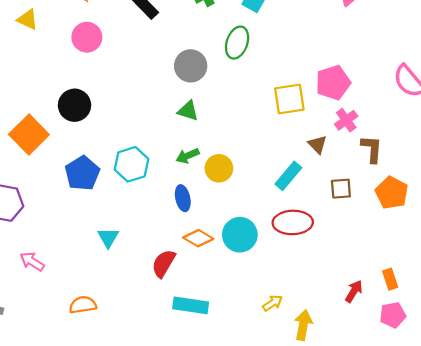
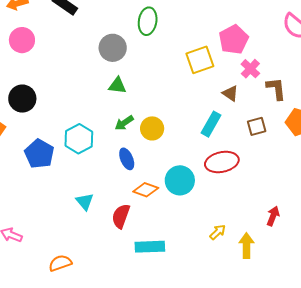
cyan triangle: (108, 238) -> (85, 201), moved
red arrow: (354, 291) -> (273, 216), moved

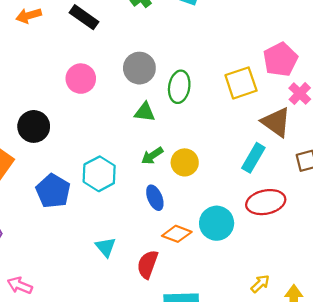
green ellipse: (148, 21) -> (179, 87), moved
pink circle: (22, 40) -> (81, 79), moved
brown triangle: (230, 93) -> (276, 122), size x1.6

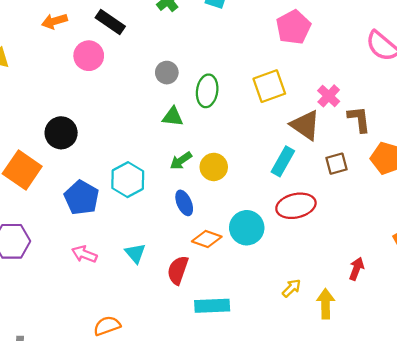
pink pentagon: (280, 59) -> (293, 27), moved
gray circle: (139, 68) -> (167, 73), size x0.7
pink circle: (81, 79) -> (89, 56), moved
pink arrow: (20, 285) -> (84, 254), moved

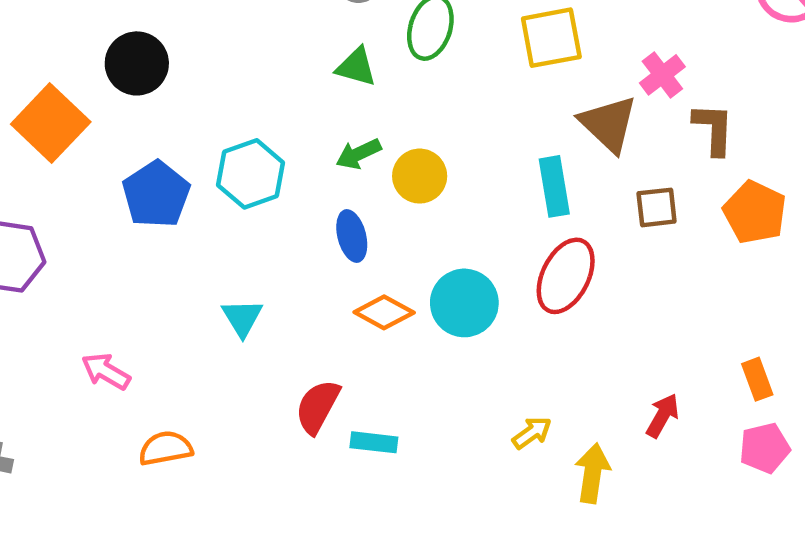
cyan rectangle: (283, 161) -> (554, 186), turned -48
red ellipse: (296, 206) -> (566, 276), turned -60
pink arrow: (84, 254) -> (106, 371), moved
red semicircle: (178, 270) -> (318, 407), moved
cyan rectangle: (212, 306) -> (374, 442), size x0.7

